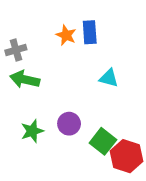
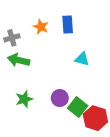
orange star: (66, 35) -> (41, 27), moved
purple circle: (69, 124) -> (60, 98), moved

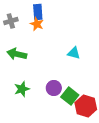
blue rectangle: (68, 24) -> (38, 12), moved
gray cross: (12, 38) -> (11, 21), moved

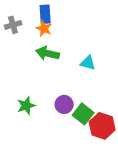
green arrow: (17, 54) -> (47, 53), moved

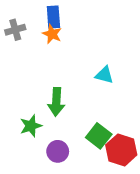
green arrow: (47, 53) -> (56, 102), moved, turned -100
purple circle: (64, 104) -> (58, 151), moved

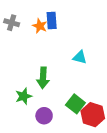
blue rectangle: (53, 17) -> (52, 21), moved
gray cross: (15, 30) -> (12, 23), turned 32

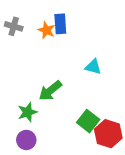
green arrow: (43, 78) -> (50, 91), turned 48
purple circle: (44, 116) -> (26, 140), moved

